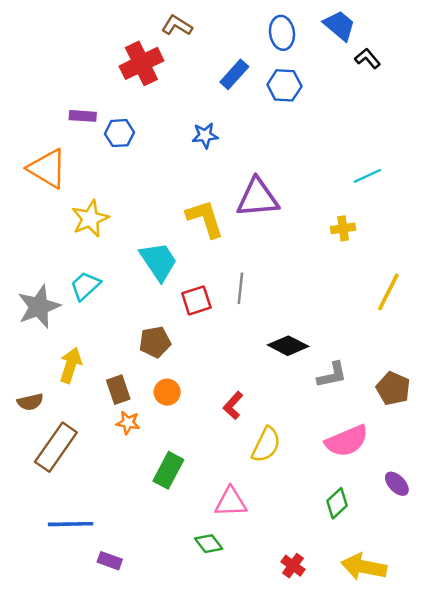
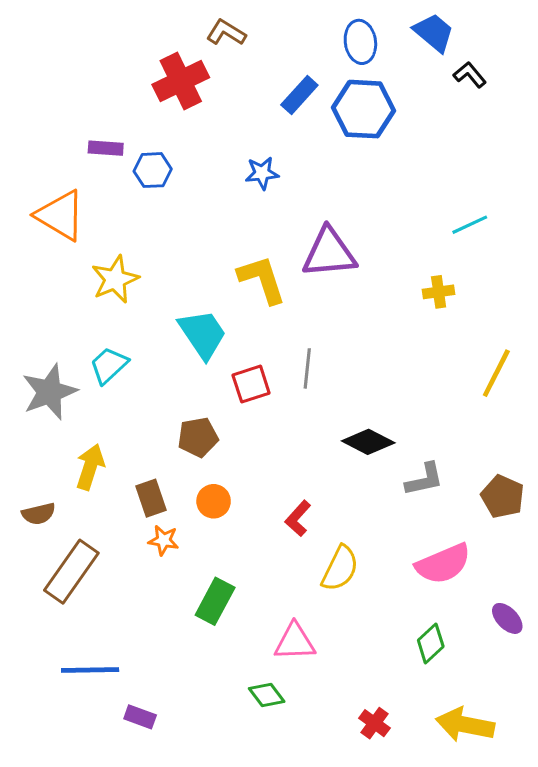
blue hexagon: (284, 85) -> (364, 109), size x1.4

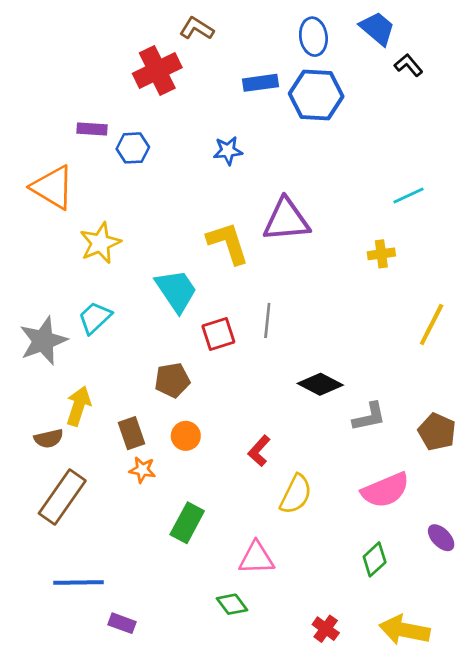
blue rectangle: (299, 95) -> (260, 83), turned 40
brown semicircle: (39, 514) -> (49, 439), moved

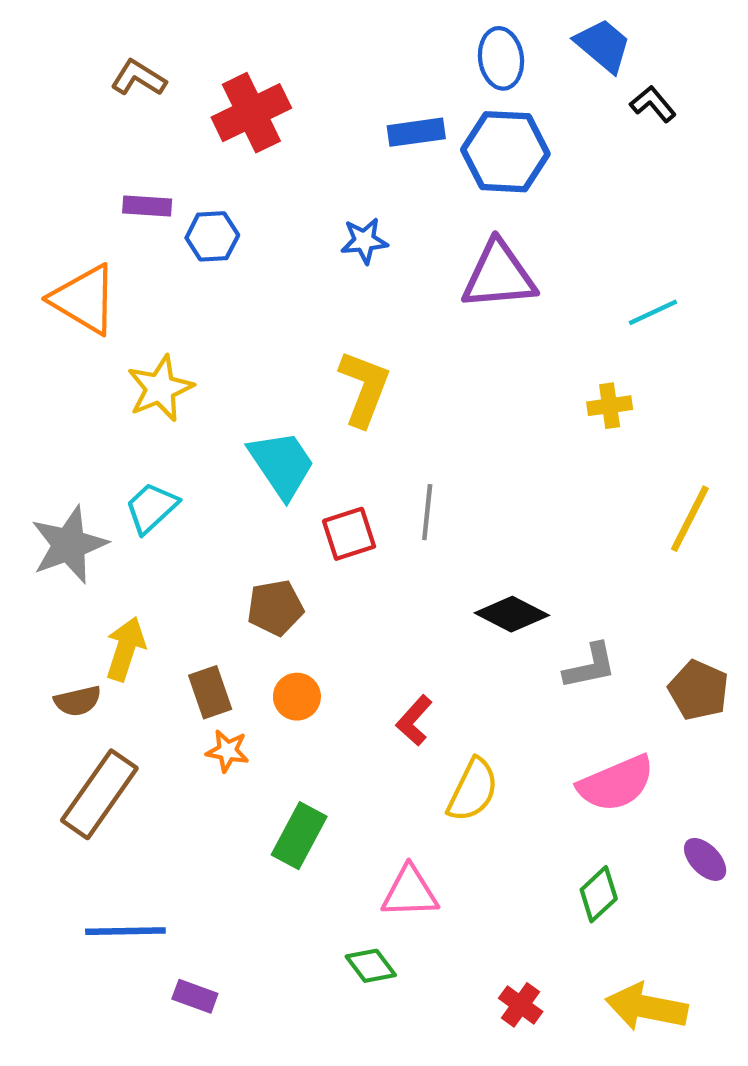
brown L-shape: (197, 28) -> (138, 78), moved
purple triangle: (286, 220) -> (499, 275), moved
yellow L-shape: (228, 243) -> (364, 388), turned 39

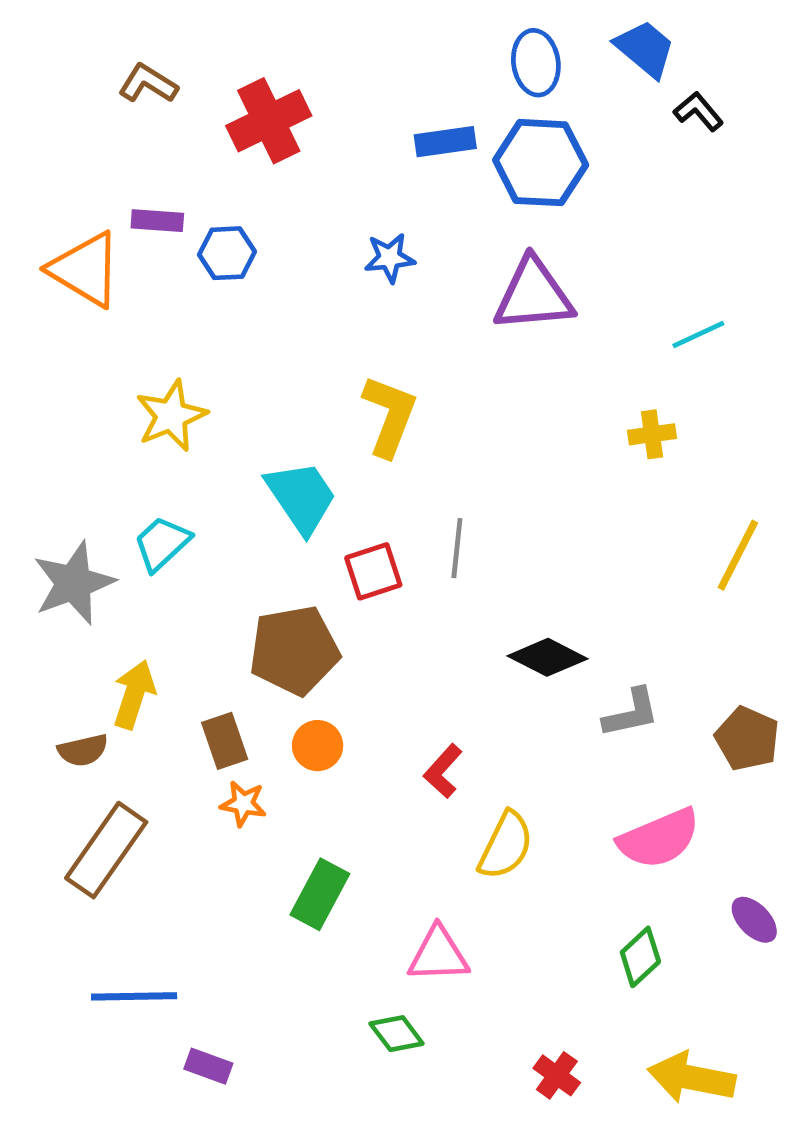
orange triangle: (84, 299) -> (85, 269), moved
brown pentagon: (275, 608) -> (294, 650), size x1.5

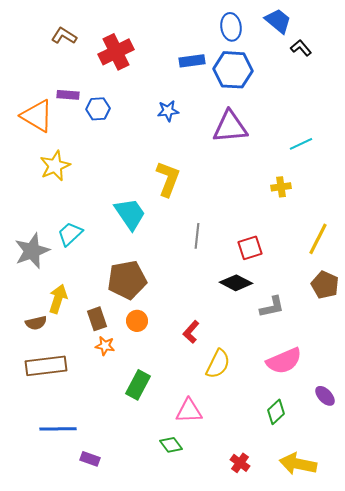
yellow star: (171, 416) -> (55, 166), moved
red square: (373, 571) -> (250, 248), moved
brown pentagon: (747, 739) -> (325, 285), moved
brown rectangle: (106, 850) -> (46, 366), turned 48

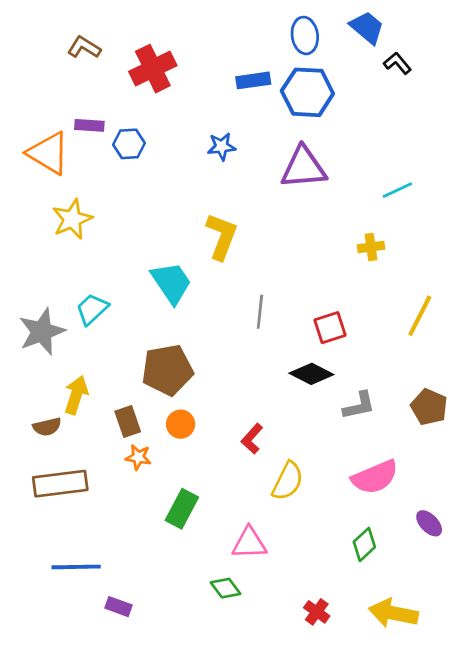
brown pentagon: (325, 285) -> (429, 407), moved

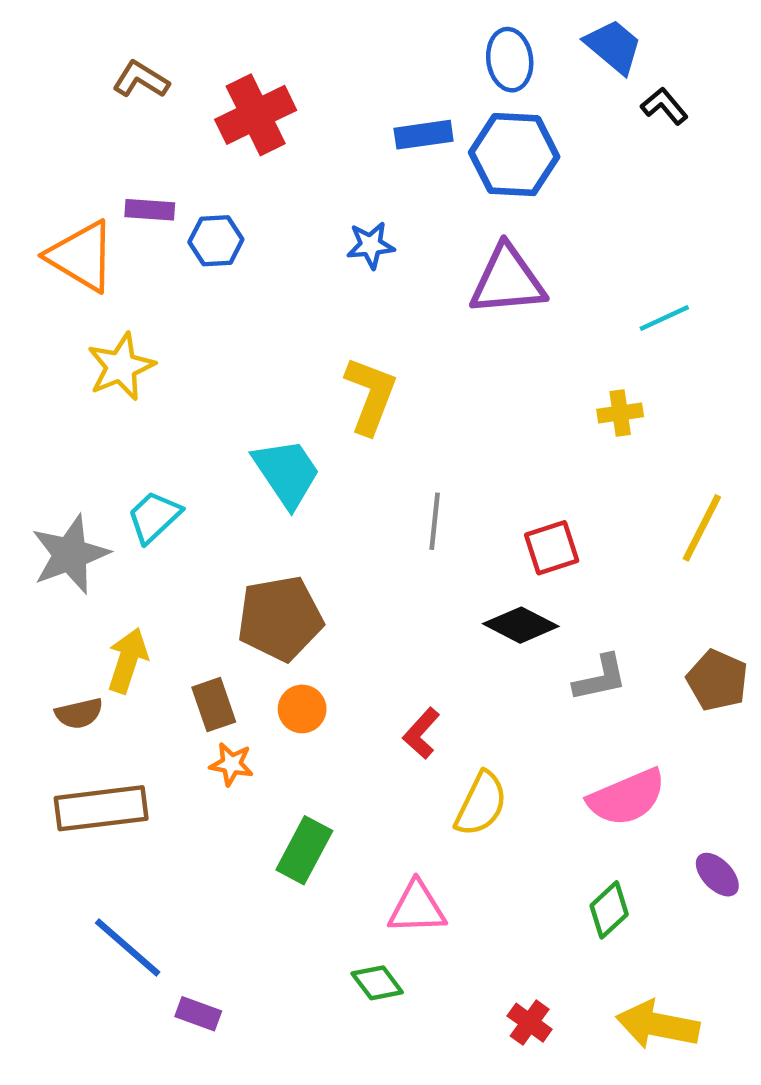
blue line: (76, 567) -> (128, 947), turned 42

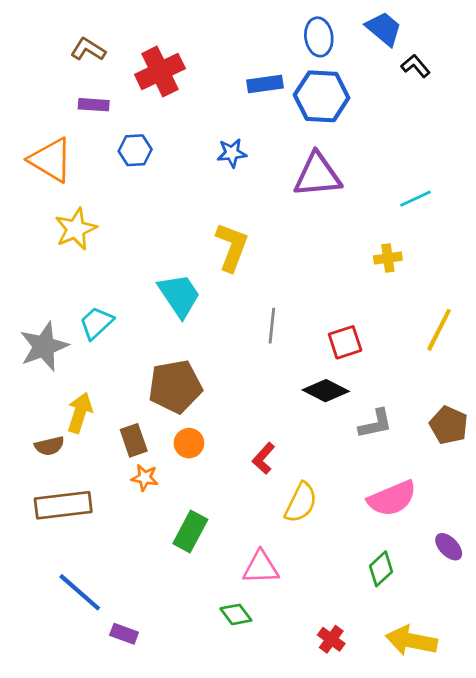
purple rectangle: (150, 210) -> (94, 105), moved

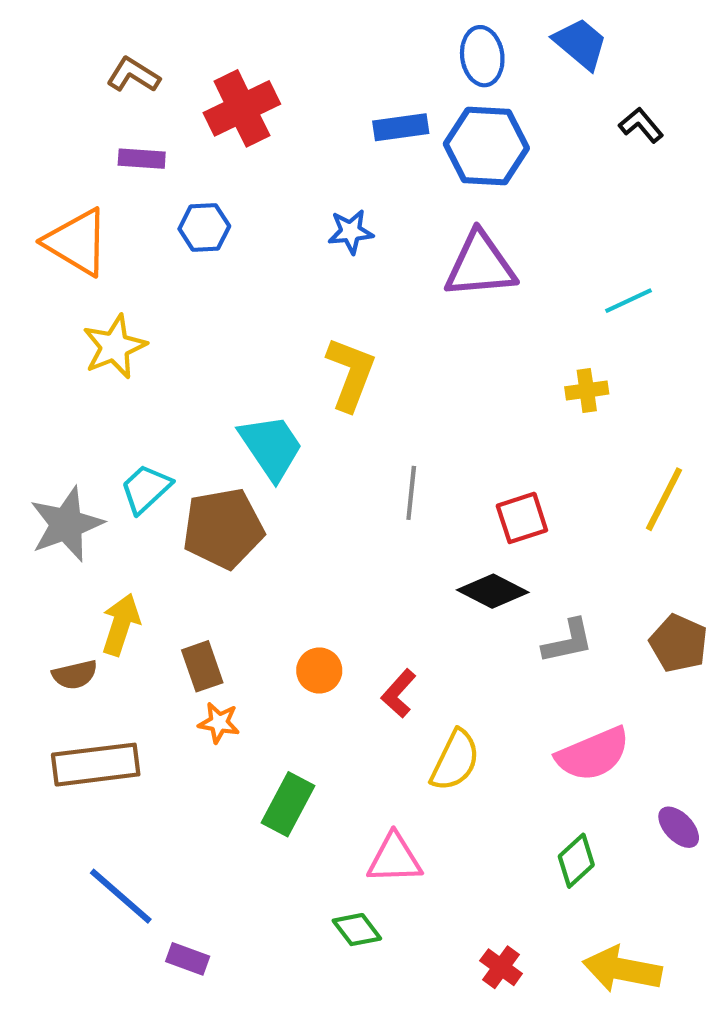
black L-shape: (416, 66) -> (641, 125), moved
brown pentagon: (175, 386) -> (223, 528), moved
orange circle: (189, 443) -> (319, 670), moved

